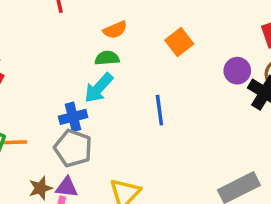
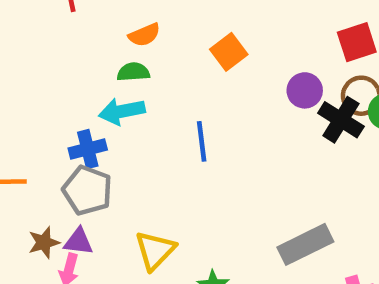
cyan arrow: (99, 88) -> (122, 111), turned 36

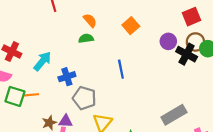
orange semicircle: (144, 35) -> (90, 20), turned -104
cyan arrow: (122, 111) -> (42, 61), moved, turned 144
gray pentagon: (87, 190) -> (84, 98), moved

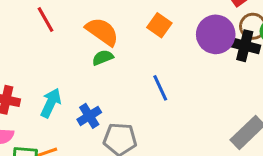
orange semicircle: (90, 20) -> (102, 32), size x1.6
purple circle: (168, 41) -> (216, 34), size x1.6

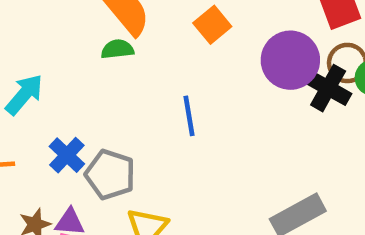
blue cross: (89, 116) -> (67, 155), moved, turned -30

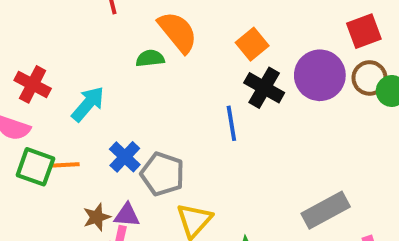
green semicircle: (117, 49) -> (150, 58), moved
black cross: (328, 88) -> (264, 88), moved

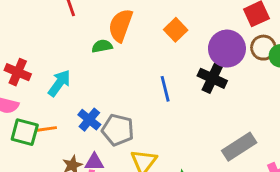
orange semicircle: (178, 32) -> (121, 25), turned -116
black cross: (264, 88) -> (212, 78), moved

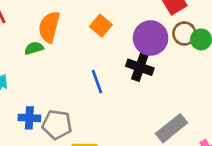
blue cross: (89, 120) -> (29, 118), turned -30

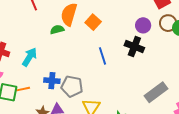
orange square: (101, 26) -> (93, 22), moved
purple circle: (151, 38) -> (143, 25), size x0.6

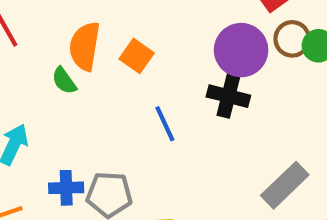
purple circle: (143, 25) -> (241, 50), size x1.6
green semicircle: (57, 30) -> (64, 81), turned -104

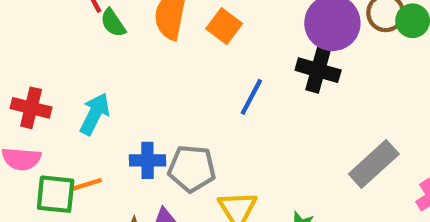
green semicircle: (64, 81) -> (113, 23), moved
blue line: (165, 124) -> (251, 97), turned 51

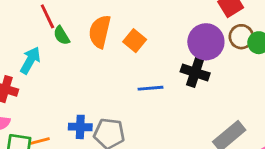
blue line: (251, 97) -> (150, 88), turned 55
cyan arrow: (95, 114) -> (30, 60), moved

